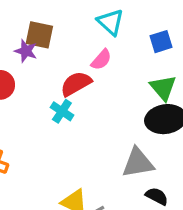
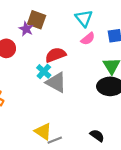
pink semicircle: (101, 60) -> (88, 39), moved
gray triangle: (138, 163) -> (56, 82), moved, turned 30

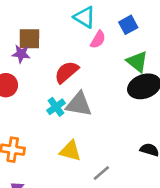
cyan cross: (44, 71) -> (56, 107), moved, turned 32
yellow triangle: (43, 131) -> (70, 151), moved

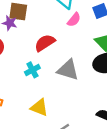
gray triangle: (79, 104) -> (68, 70), moved

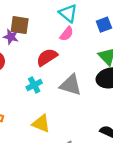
pink semicircle: (74, 20) -> (67, 34), moved

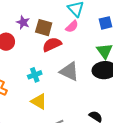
brown square: (20, 25) -> (44, 28), moved
cyan cross: (34, 85) -> (35, 75), moved

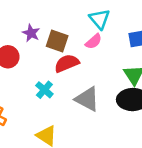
cyan cross: (35, 75) -> (44, 90), moved, turned -32

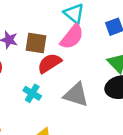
pink semicircle: (94, 41) -> (72, 37), size x1.5

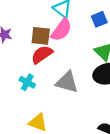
brown square: (36, 43) -> (41, 36), moved

